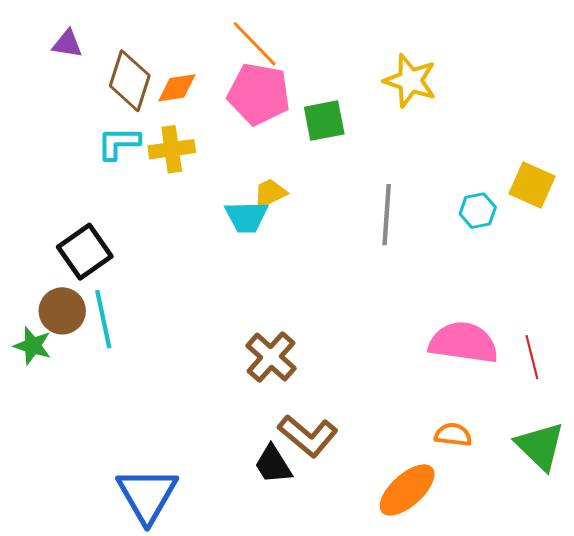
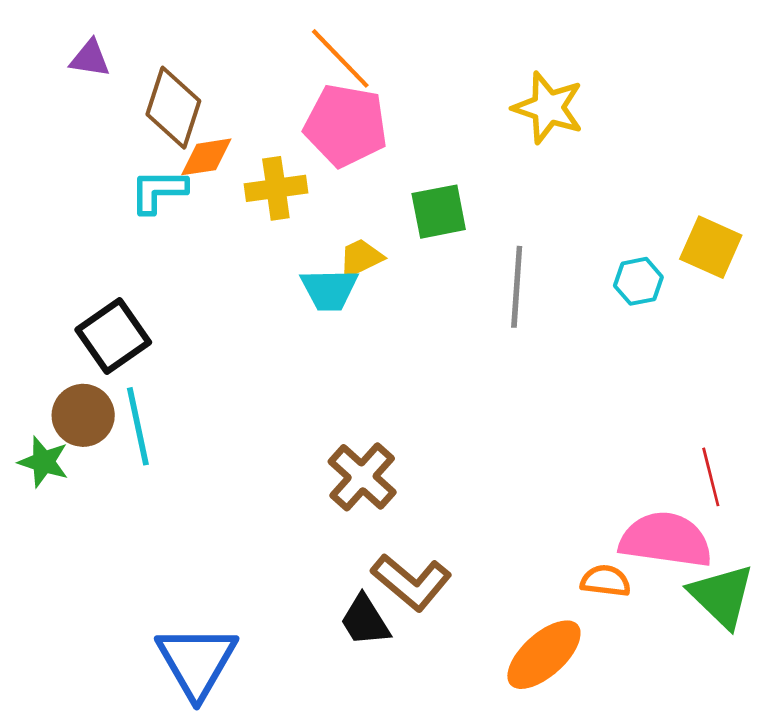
orange diamond: (177, 88) -> (206, 157), moved
green square: (324, 121) -> (439, 212), moved
yellow cross: (172, 149) -> (276, 188), moved
pink semicircle: (463, 343) -> (666, 540), moved

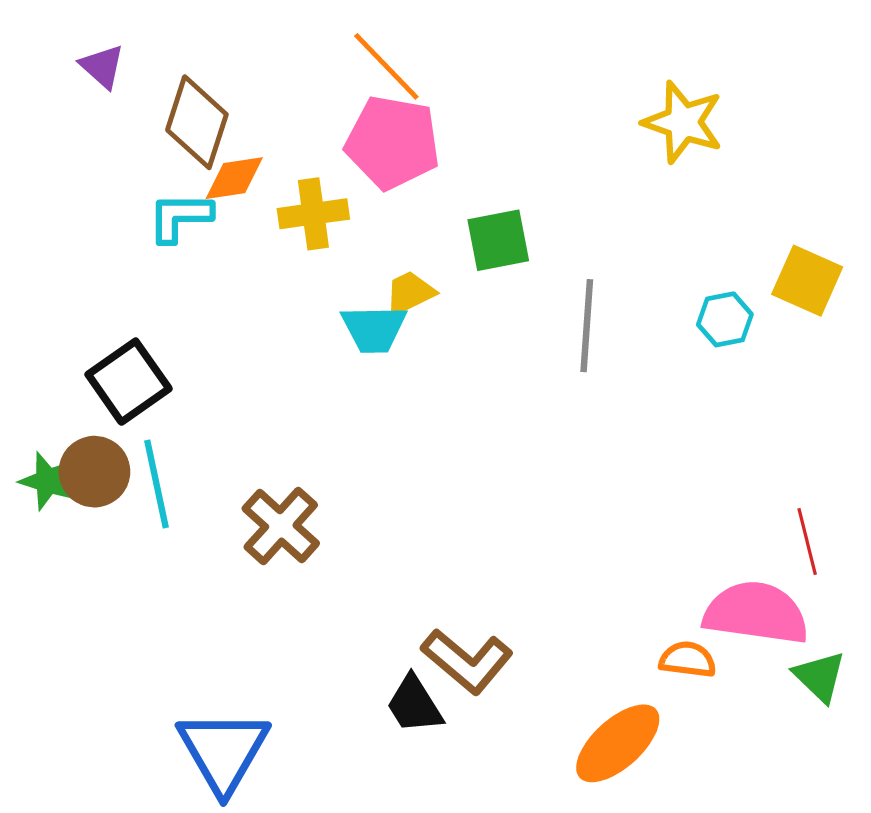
purple triangle: (90, 58) -> (102, 66), turned 33
yellow star: (548, 108) -> (683, 122), moved
green star: (43, 462) -> (48, 481), moved
brown cross: (362, 477) -> (281, 526), moved
green triangle: (722, 596) -> (820, 677), size x0.7

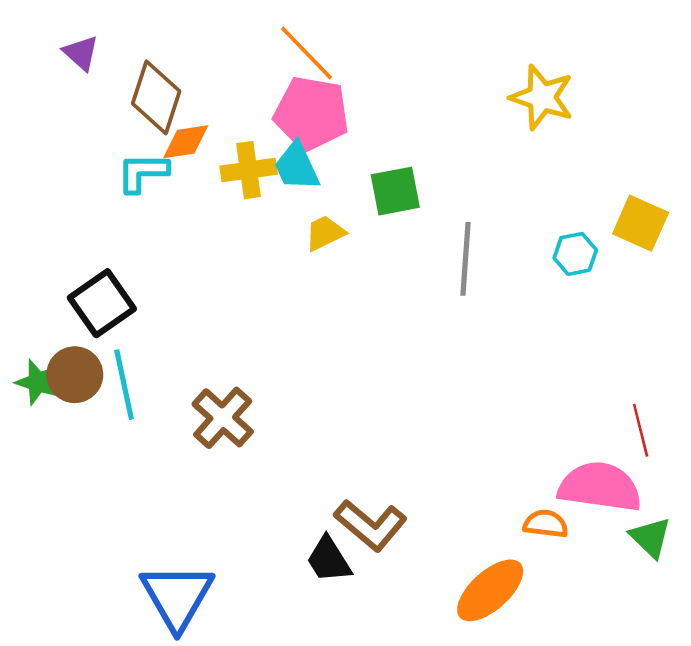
cyan trapezoid: (374, 329) -> (297, 166), moved, turned 66

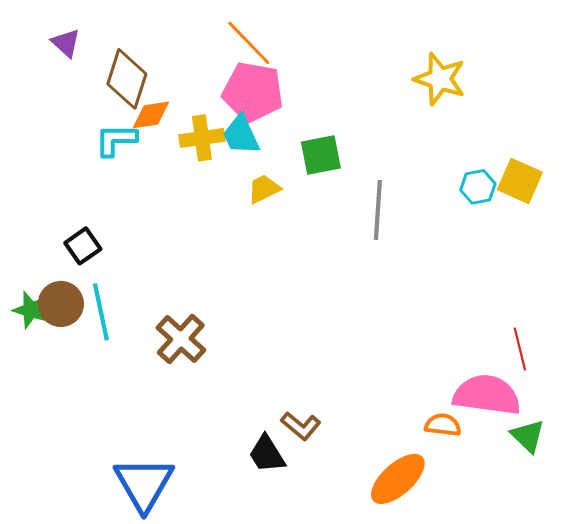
cyan hexagon: (575, 254) -> (478, 187), moved
black square: (102, 303) -> (83, 246), size x0.7
brown L-shape: (371, 525) -> (301, 426), size x0.7

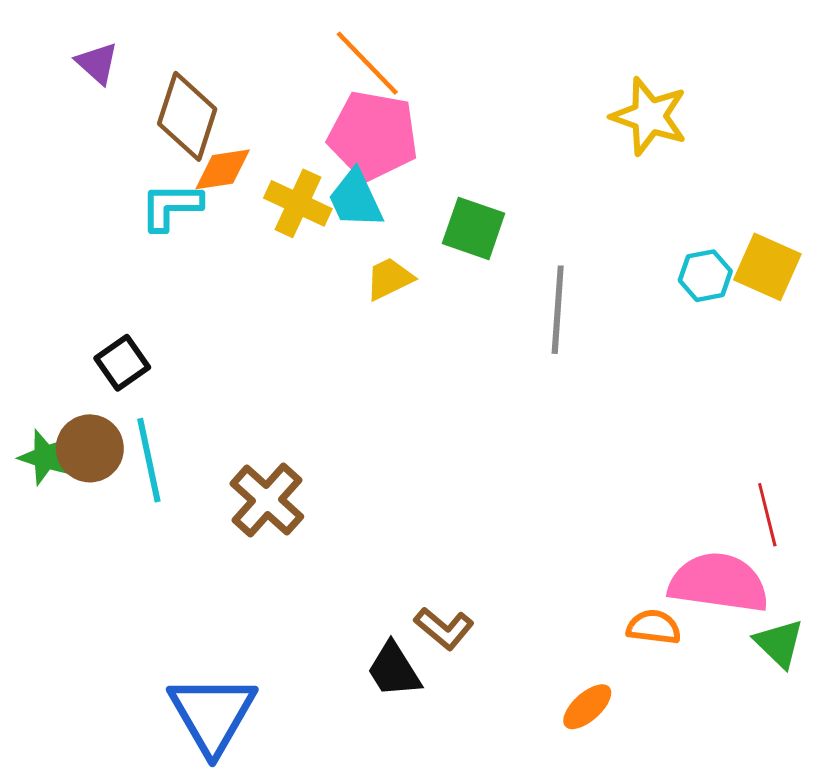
yellow cross: (202, 138) -> (298, 203), turned 33
green square: (321, 155) -> (474, 228), turned 30
orange ellipse: (398, 479) -> (587, 707), size x0.6

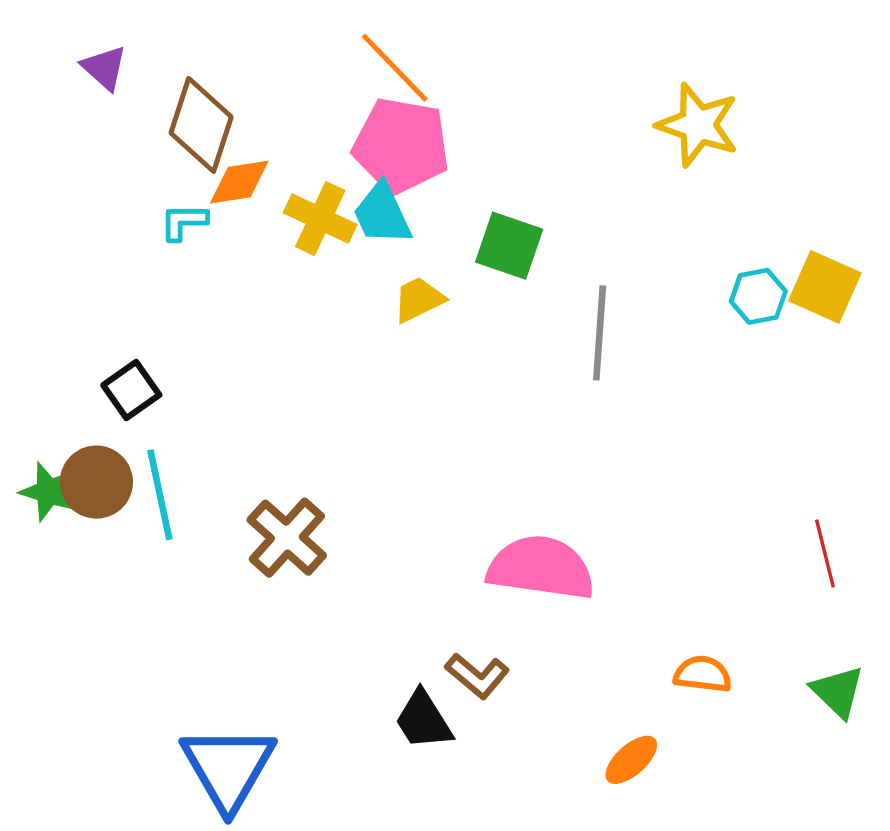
cyan L-shape: (171, 206) -> (184, 222), size x0.7
pink semicircle: (719, 583) -> (541, 568), moved

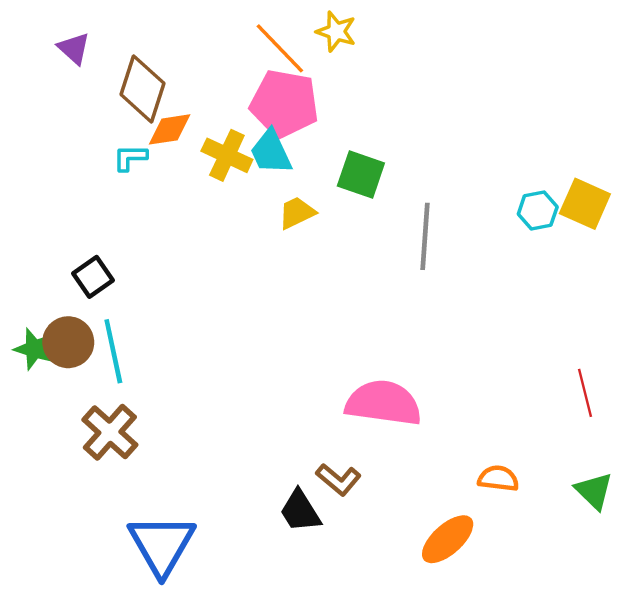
yellow star: (698, 125) -> (336, 32), moved, size x0.7
brown cross: (287, 538) -> (110, 432), moved
orange ellipse: (631, 760) -> (448, 539), size x1.4

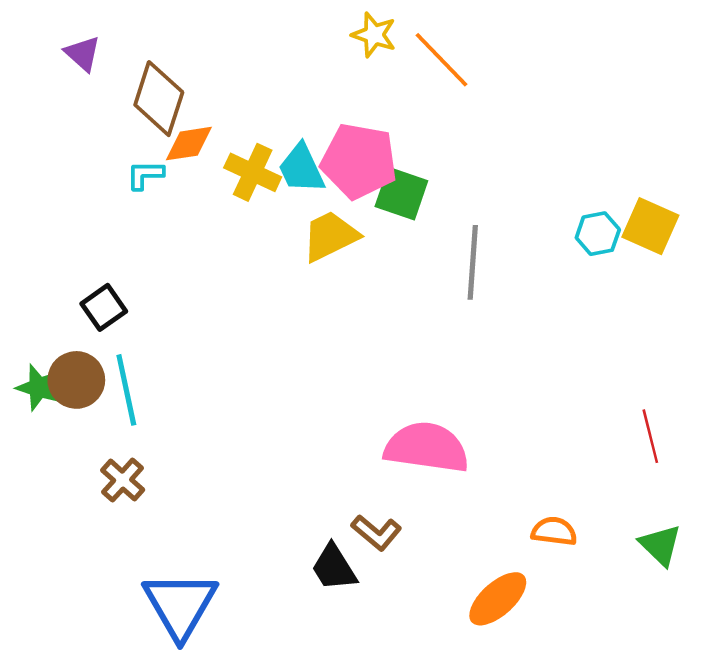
orange line: (280, 48) -> (442, 60), moved
pink pentagon: (284, 104) -> (359, 161), moved
yellow trapezoid: (297, 213) -> (330, 236), size x1.4
brown cross: (110, 432) -> (123, 480), size x0.7

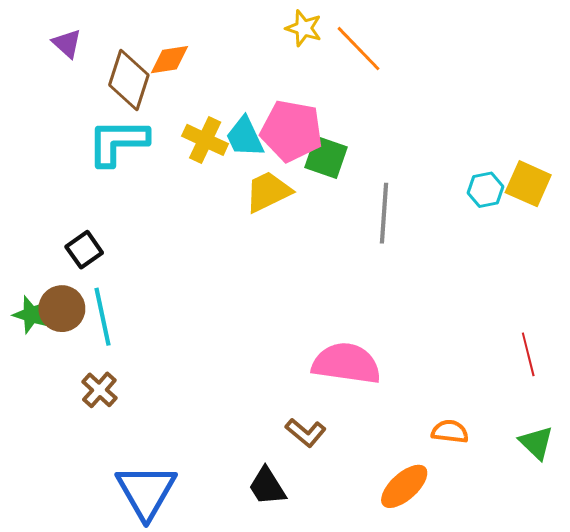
orange diamond: (189, 144) -> (170, 60), moved
cyan L-shape: (145, 175) -> (118, 142), size x2.0
black trapezoid: (334, 568) -> (267, 486), moved

